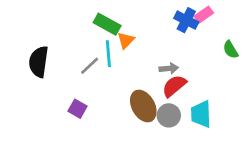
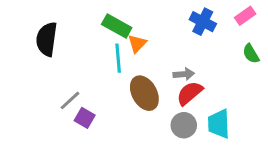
pink rectangle: (204, 15) -> (245, 16), moved
black semicircle: (39, 62) -> (47, 39), moved
gray line: (90, 66) -> (70, 100), moved
brown ellipse: (143, 106) -> (144, 93), moved

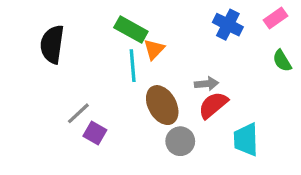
gray circle: (184, 125) -> (180, 141), moved

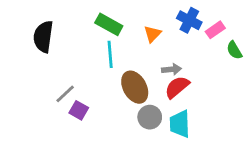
pink rectangle: (275, 18) -> (215, 30), moved
orange triangle: (154, 49) -> (152, 34), moved
cyan trapezoid: (246, 140) -> (180, 124), moved

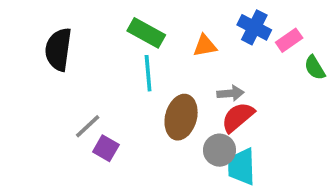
orange triangle: (152, 34) -> (205, 46), turned 36
brown ellipse: (135, 87) -> (181, 117), turned 44
gray circle: (150, 117) -> (219, 150), moved

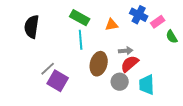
purple square: (106, 148) -> (58, 81), size x1.5
cyan trapezoid: (241, 167) -> (147, 85), moved

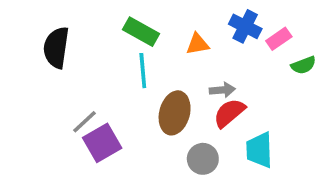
green semicircle: (172, 37) -> (304, 65), turned -80
purple square: (58, 81) -> (102, 143), turned 30
gray circle: (120, 82) -> (203, 159), moved

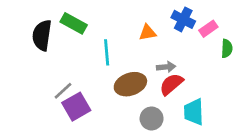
green rectangle: (141, 32) -> (74, 23), moved
green semicircle: (304, 65) -> (227, 48), turned -66
brown ellipse: (175, 113) -> (130, 84), turned 56

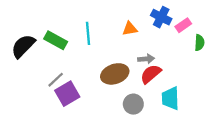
green rectangle: (74, 23) -> (56, 40), moved
black semicircle: (42, 35) -> (23, 46), moved, turned 36
cyan line: (107, 52) -> (88, 33), moved

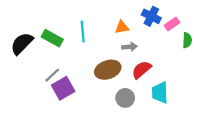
gray arrow: (146, 59) -> (130, 47), moved

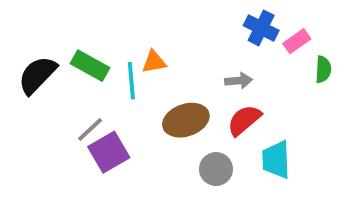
orange triangle: (122, 27) -> (154, 62), moved
cyan line: (83, 32) -> (131, 81), moved
gray arrow: (130, 47) -> (239, 81), moved

